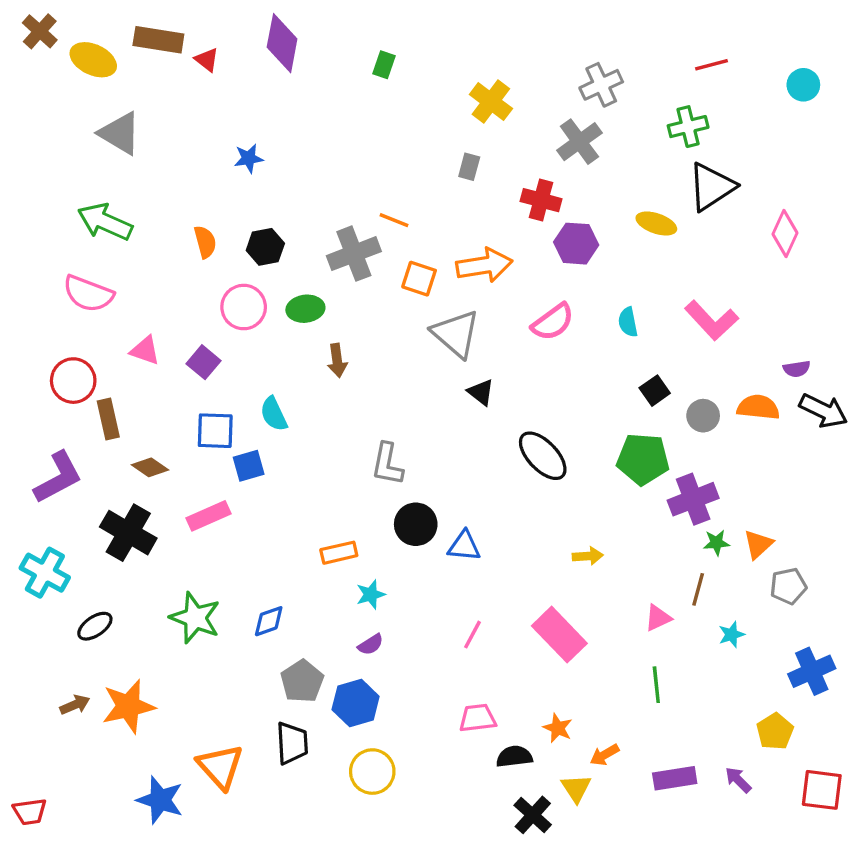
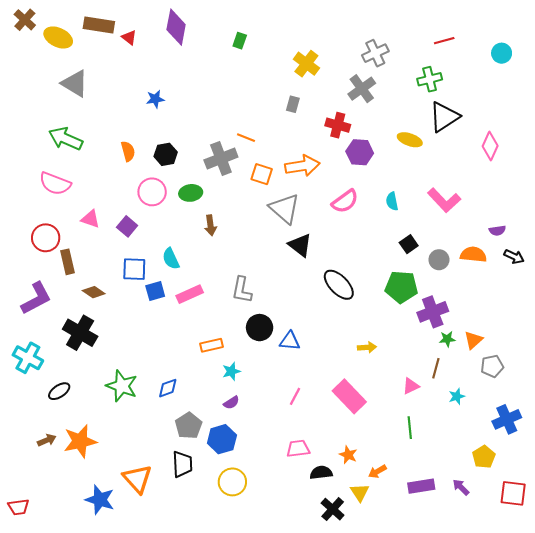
black triangle: (481, 392) -> (300, 245), size x1.4
black arrow: (823, 411) -> (514, 257), size x0.7
pink rectangle: (209, 516) -> (190, 294), moved

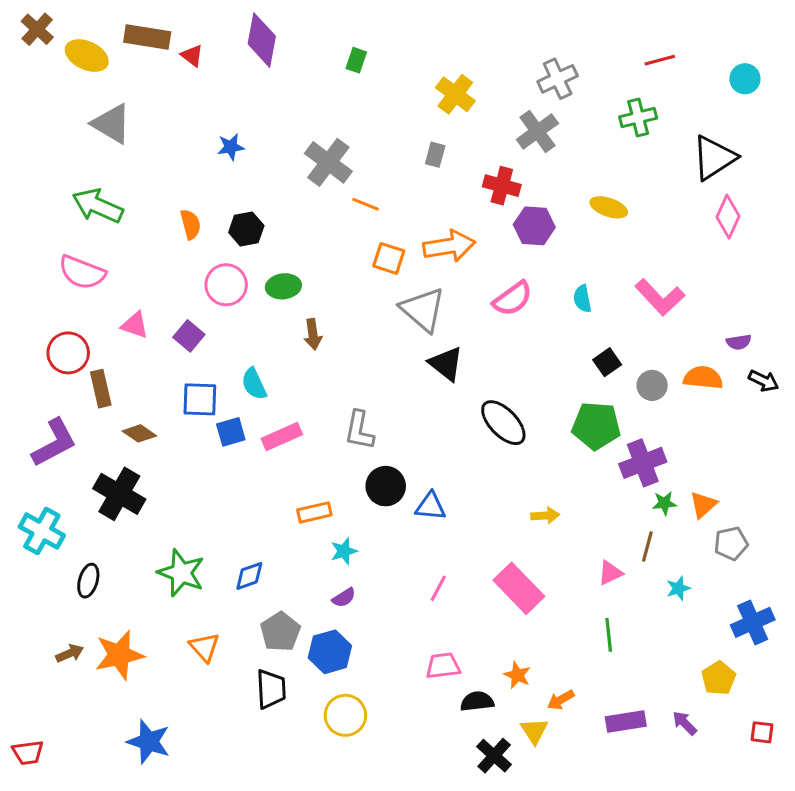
black triangle: (444, 117) -> (714, 158), moved
gray cross: (221, 159) -> (328, 162), moved, turned -32
black ellipse: (59, 391) -> (88, 581), turned -40
orange triangle: (137, 479) -> (204, 647), moved, size x0.7
red square: (513, 493) -> (762, 732), size x0.6

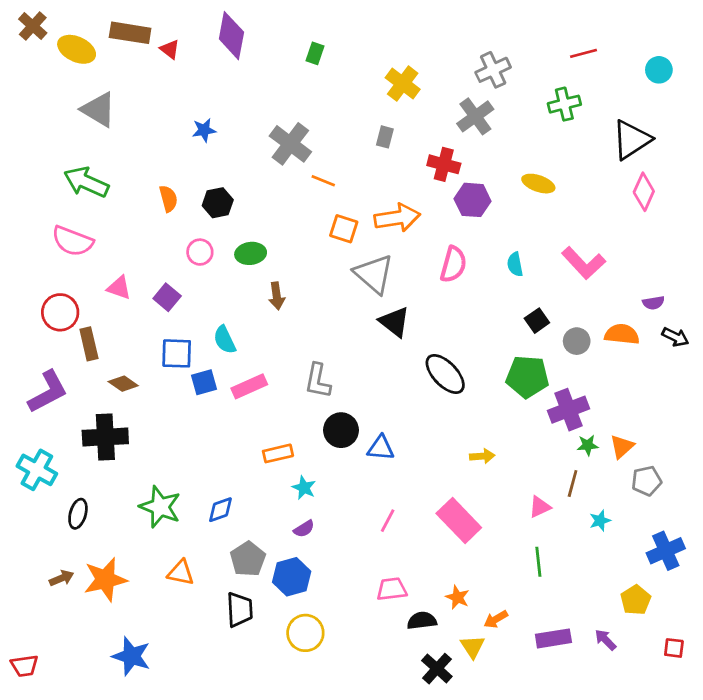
pink circle: (226, 285) -> (200, 252), size x0.7
pink semicircle: (513, 299) -> (453, 264), turned -39
black cross: (119, 494) -> (105, 437), turned -33
cyan star: (344, 551) -> (304, 488), turned -30
orange triangle: (204, 647) -> (181, 573), turned -36

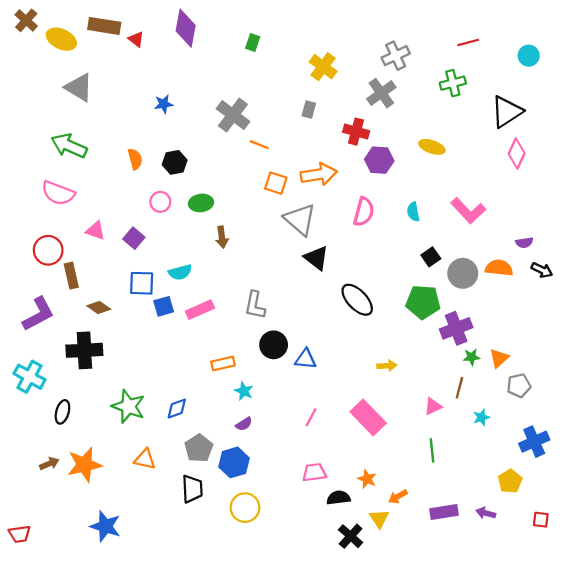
cyan semicircle: (225, 340) -> (180, 272), turned -80
gray circle: (577, 341) -> (463, 273), size x1.4
purple arrow: (605, 640) -> (486, 513), turned -30

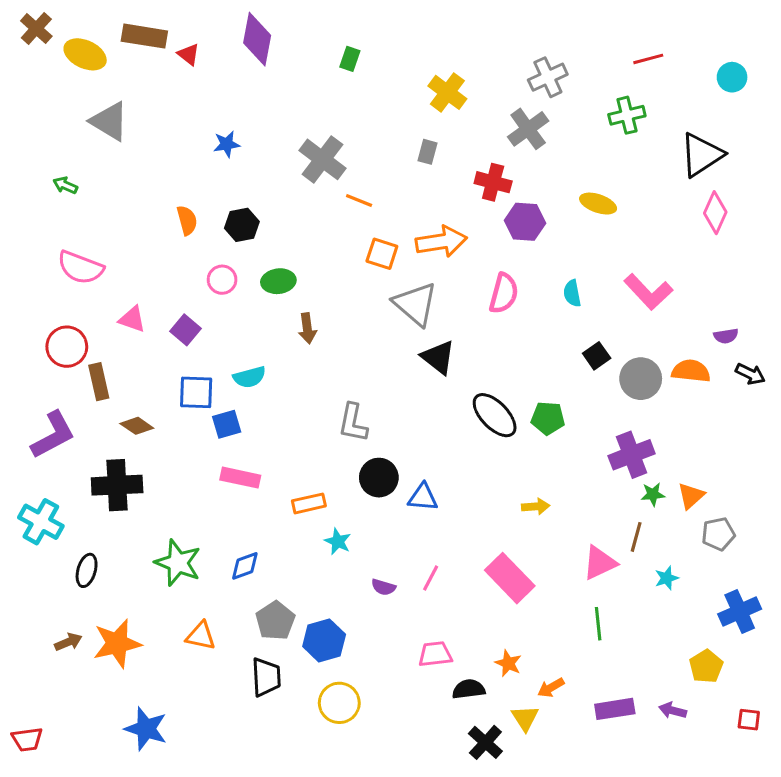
green arrow: (69, 146) -> (65, 185), moved, size x0.5
green pentagon: (423, 302) -> (548, 418), moved, size x0.7
pink rectangle: (200, 310) -> (240, 478), moved, turned 36
pink triangle: (433, 406) -> (600, 563), size x1.4
purple semicircle: (244, 424) -> (383, 587), moved, turned 49

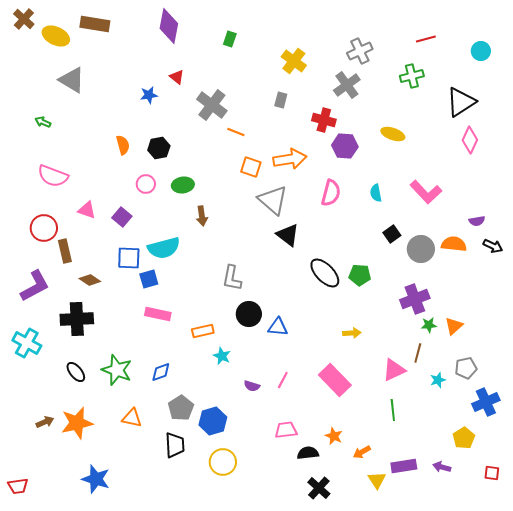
red triangle: (189, 54) -> (177, 77), moved
cyan semicircle: (249, 377) -> (164, 248), size x1.5
gray pentagon: (718, 534) -> (466, 368), moved
black ellipse: (87, 570) -> (76, 372), moved, turned -55
yellow triangle: (525, 718) -> (377, 480), moved

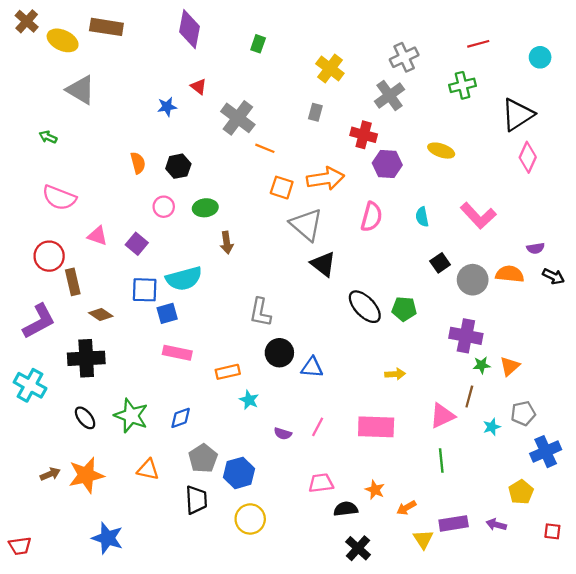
purple cross: (415, 299) -> (466, 336), turned 32
pink rectangle: (335, 380) -> (376, 427), turned -44

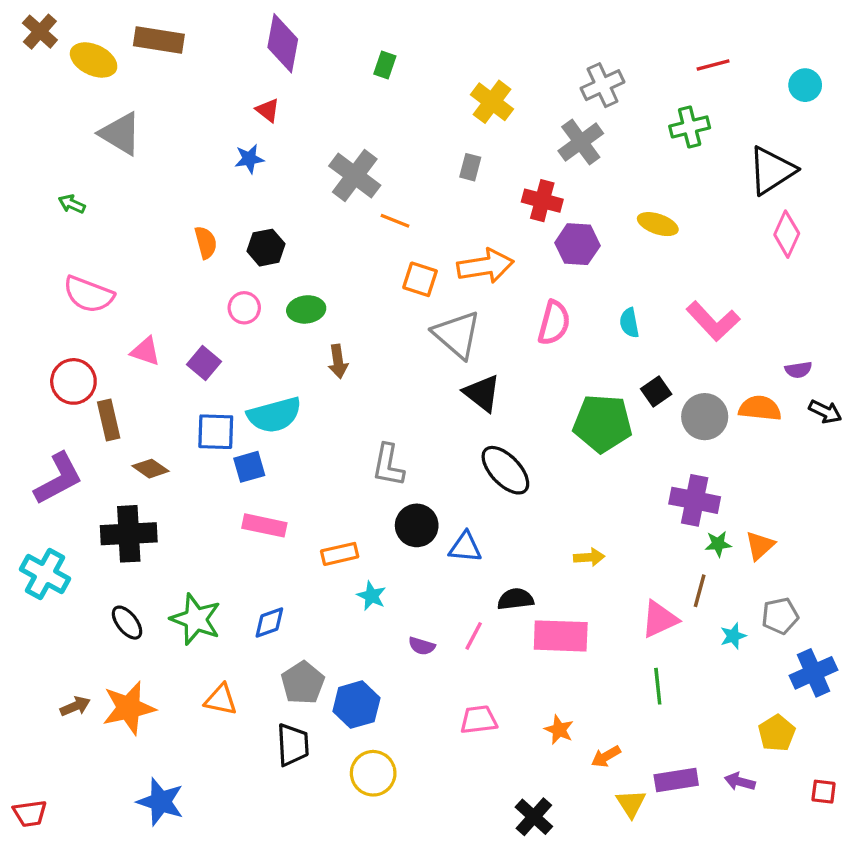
red triangle: (199, 86) -> (268, 110), moved
black ellipse: (365, 307) -> (505, 470), moved
green pentagon: (404, 309) -> (603, 423), moved, size x1.6
black semicircle: (346, 509) -> (515, 599), moved

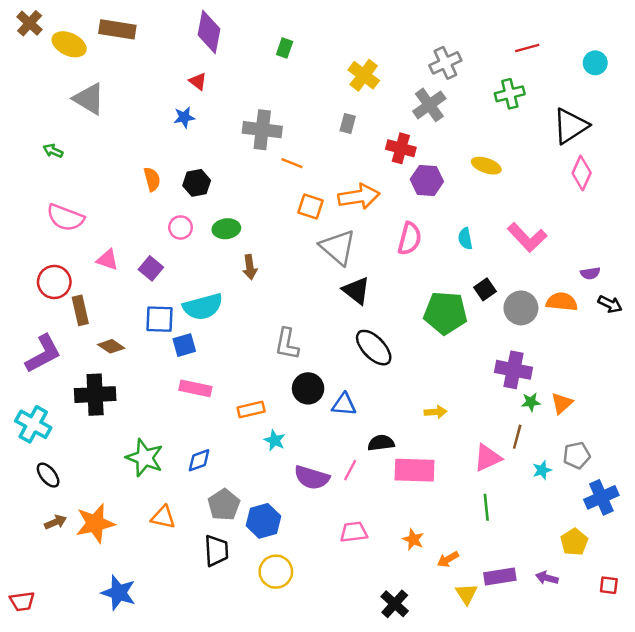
gray cross: (355, 176) -> (262, 130), turned -30
black ellipse: (127, 623) -> (48, 475), moved
purple semicircle: (422, 646) -> (312, 478), size x1.8

